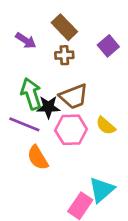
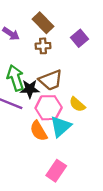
orange semicircle: (38, 158) -> (39, 131), moved
cyan triangle: (102, 190) -> (61, 126), moved

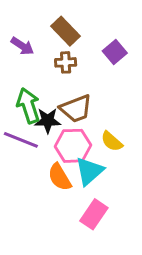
pink rectangle: (56, 171) -> (94, 214), moved

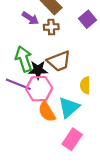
purple arrow: (22, 46) -> (30, 18), moved
yellow semicircle: (112, 141) -> (85, 85), turned 49
pink hexagon: (73, 146) -> (39, 89), moved

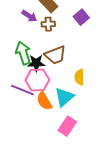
purple line: (18, 84) -> (22, 90), moved

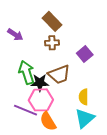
purple arrow: (29, 16) -> (15, 35), moved
purple square: (81, 17) -> (85, 54), moved
cyan triangle: (64, 97) -> (85, 118), moved

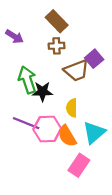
brown trapezoid: (59, 74) -> (76, 70), moved
yellow semicircle: (84, 97) -> (72, 108), moved
pink hexagon: (41, 100) -> (47, 129), moved
orange semicircle: (48, 121) -> (67, 136), moved

